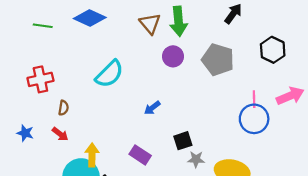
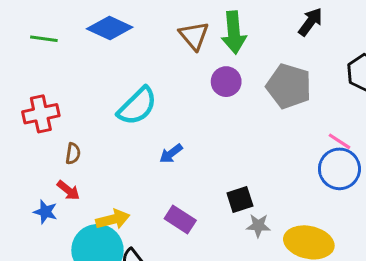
pink line: (254, 99) -> (339, 141), turned -56
blue arrow: (152, 108) -> (171, 154), moved
blue star: (25, 133) -> (45, 212), moved
yellow arrow: (92, 155) -> (113, 219), turned 75

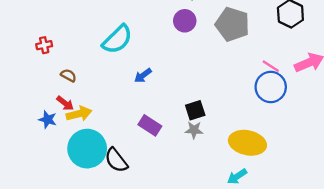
red cross: (41, 114) -> (44, 45), size x0.6
brown semicircle: (73, 154) -> (69, 75), turned -70
yellow arrow: (113, 219) -> (79, 114), moved
gray star: (258, 226) -> (194, 130), moved

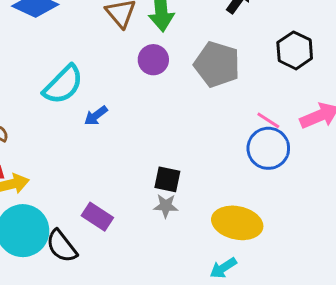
blue arrow: (143, 75) -> (96, 116), moved
black square: (195, 110) -> (167, 179), turned 30
purple rectangle: (150, 125) -> (97, 217), moved

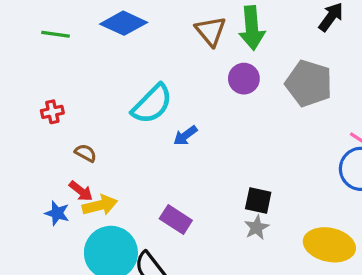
gray star: (166, 206) -> (257, 227), turned -30
purple rectangle: (97, 217) -> (176, 220), moved

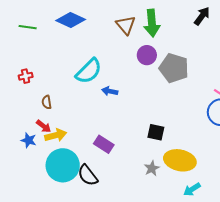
gray pentagon: (309, 83) -> (174, 68), moved
blue arrow: (185, 136) -> (110, 91), turned 49
brown semicircle: (86, 153) -> (47, 102), turned -128
gray star: (257, 227) -> (152, 168), moved
yellow ellipse: (329, 245) -> (180, 160), moved

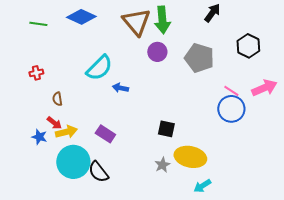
brown triangle: (126, 25) -> (136, 22), size x1.4
gray pentagon: (174, 68) -> (199, 58), moved
purple rectangle: (104, 144) -> (105, 134), moved

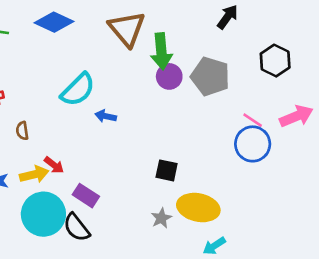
green arrow: (162, 20) -> (161, 51), moved
purple circle: (157, 52) -> (169, 76), moved
red arrow: (54, 123) -> (54, 165), moved
purple rectangle: (105, 134) -> (86, 196), moved

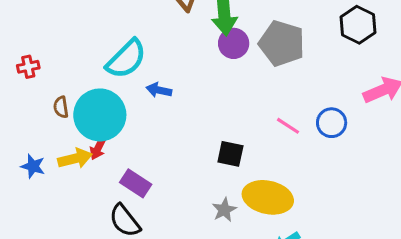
pink line: (253, 120) -> (288, 126), moved
blue circle: (253, 144) -> (332, 123), size x0.7
red arrow: (54, 165) -> (98, 148), turned 78
cyan circle: (43, 214) -> (100, 115), moved

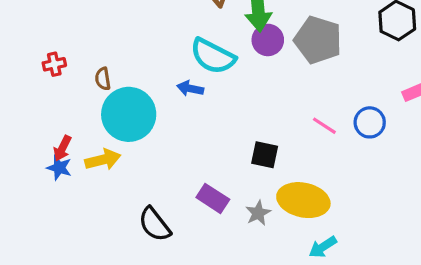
cyan semicircle: (126, 59) -> (213, 56), moved, turned 72
brown semicircle: (61, 107) -> (103, 79), moved
red arrow: (98, 148) -> (62, 148), moved
purple rectangle: (136, 183) -> (213, 198), moved

